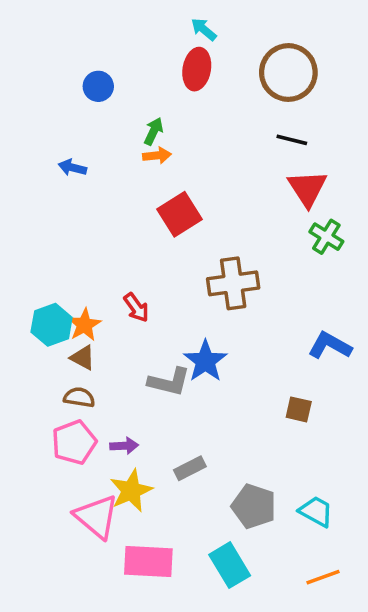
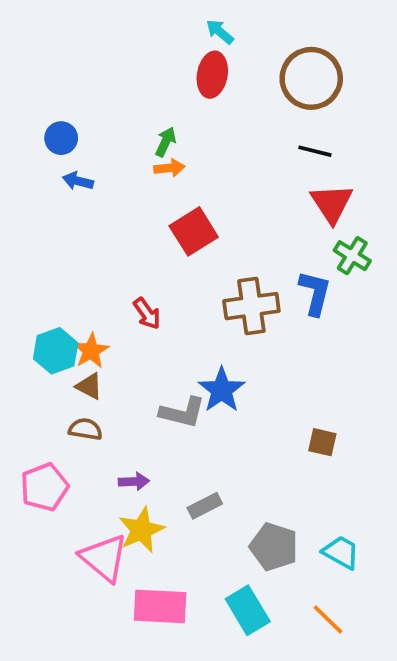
blue circle: (98, 86) -> (61, 138), moved
red arrow: (136, 308) -> (147, 313), moved
blue L-shape: (330, 346) -> (315, 293), moved, turned 75
pink pentagon: (74, 442) -> (44, 487), moved
orange line: (323, 577) -> (328, 620), moved, turned 64

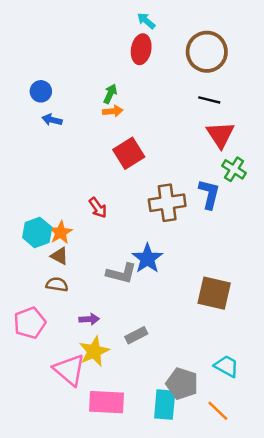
brown square: (322, 442) -> (214, 293), size x1.8
gray pentagon: (274, 547) -> (182, 384), moved
cyan rectangle: (248, 610) -> (165, 405), turned 36

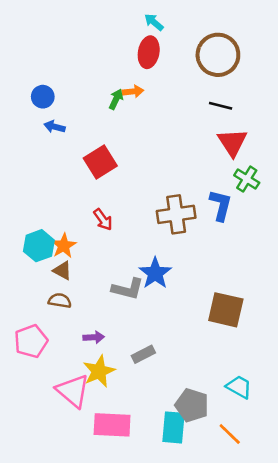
orange arrow: (113, 111) -> (133, 91), moved
red square: (129, 153) -> (100, 162), moved

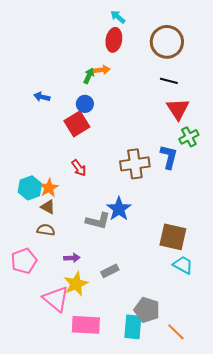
blue circle: (43, 97) -> (85, 104), moved
green cross: (247, 179) -> (189, 137), turned 30
cyan trapezoid: (239, 387) -> (183, 265), moved

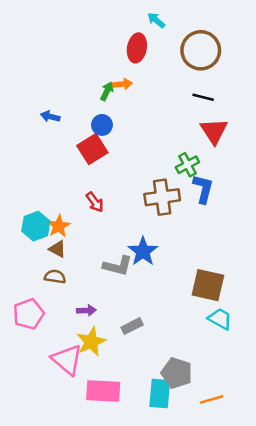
cyan arrow: (118, 17) -> (156, 20), moved
green cross: (189, 137) -> (187, 165), moved
orange line: (176, 332) -> (212, 399), turned -60

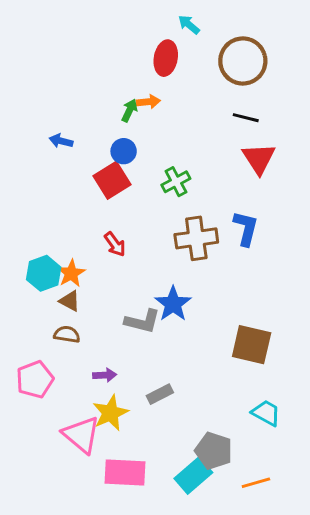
green cross: (187, 165) -> (176, 182), moved
cyan trapezoid: (220, 319) -> (266, 413), moved
cyan rectangle: (160, 393) -> (193, 475), turned 44

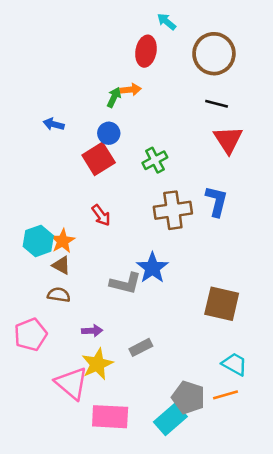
orange line: (256, 483) -> (225, 395), moved

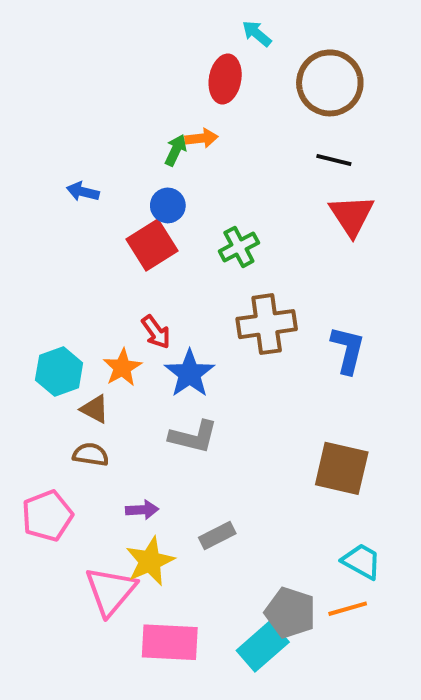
blue L-shape: (217, 201) -> (348, 350), moved
orange star: (63, 241) -> (122, 368), moved
blue star: (152, 268) -> (190, 373), moved
pink triangle: (72, 383) -> (110, 591), turned 30

